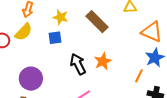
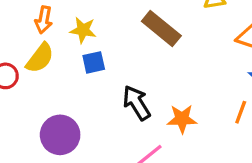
yellow star: (61, 17) -> (83, 30), moved
orange star: (103, 61) -> (182, 119), moved, turned 30

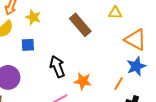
blue square: (94, 62) -> (28, 45), moved

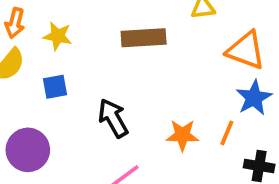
brown rectangle: (80, 25) -> (144, 38), turned -45
orange star: (83, 81) -> (182, 135), moved

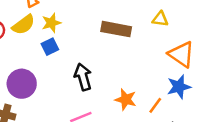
yellow star: (58, 36) -> (51, 23), moved, turned 30
blue square: (55, 87) -> (50, 47), turned -30

